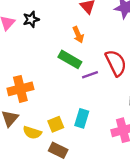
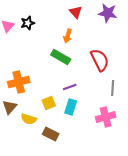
orange arrow: (78, 35) -> (68, 36), turned 40
purple line: (90, 75) -> (70, 87), moved
yellow square: (56, 124) -> (49, 103), moved

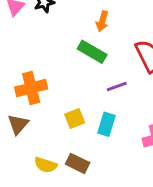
purple line: (70, 87) -> (117, 87), moved
yellow semicircle: (29, 119) -> (46, 165), moved

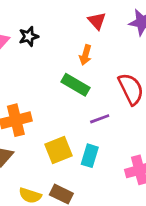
yellow square: (75, 118) -> (58, 150), size x1.4

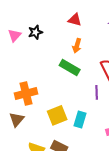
red triangle: (97, 21) -> (75, 20), moved, turned -32
purple line: (100, 119) -> (97, 92), moved, turned -72

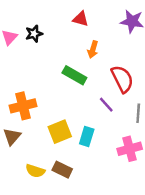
orange arrow: (77, 46) -> (93, 50), moved
purple line: (97, 92) -> (106, 105), turned -40

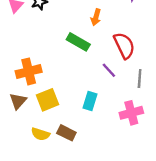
yellow square: (60, 132) -> (48, 100), moved

